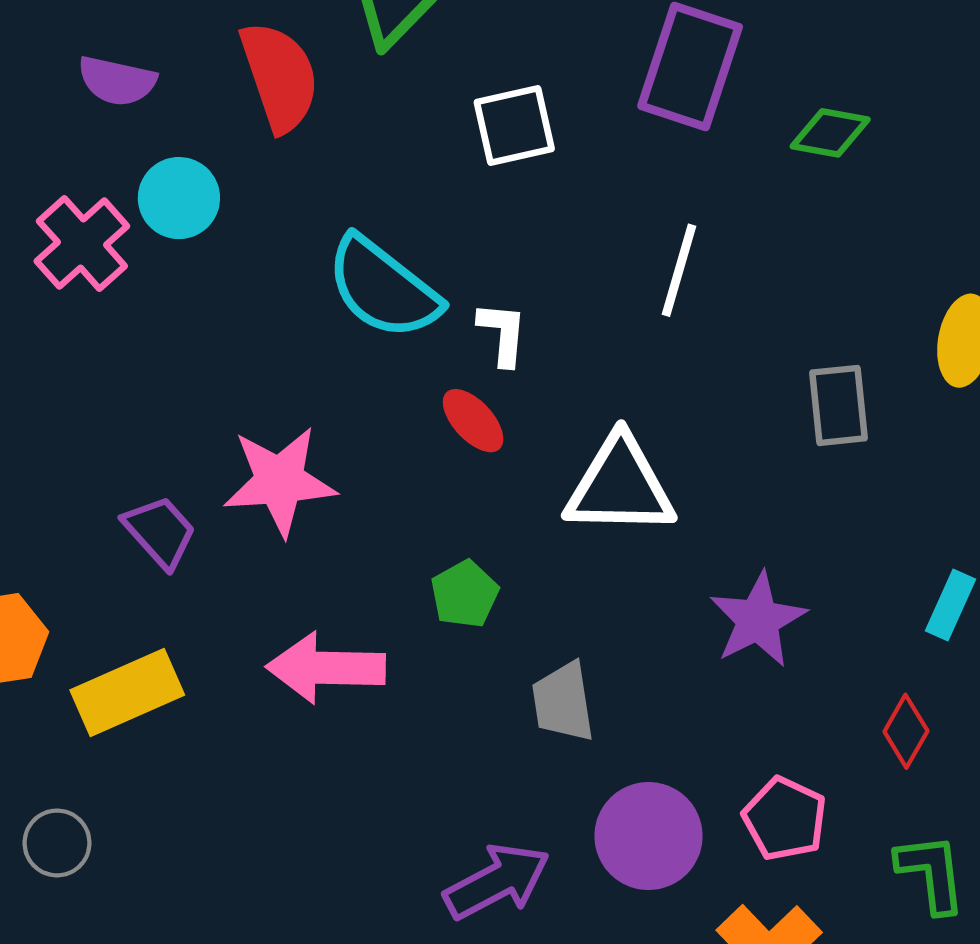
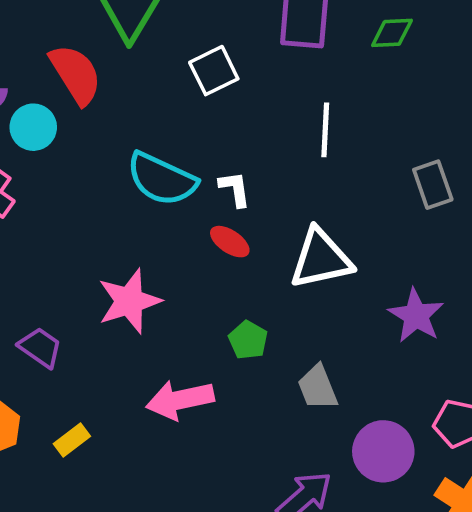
cyan circle: (179, 198) -> (33, 127), moved
purple trapezoid: (160, 532) -> (40, 347), moved
yellow rectangle: (127, 693) -> (72, 440), size x0.6

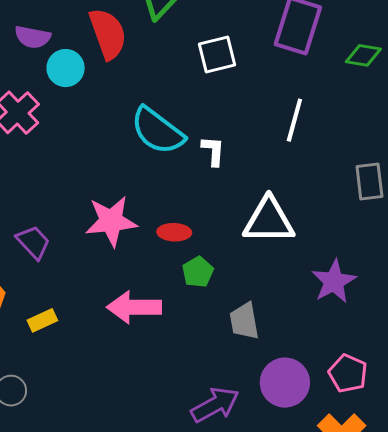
red ellipse: (230, 242) -> (174, 232), moved, turned -44

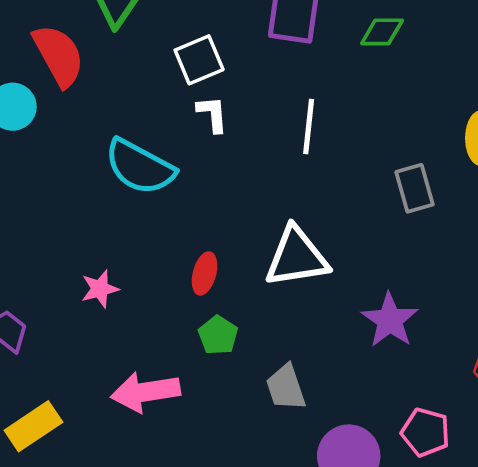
white L-shape: (213, 151) -> (212, 114), moved
pink star: (111, 221) -> (100, 289), size x0.6
red ellipse: (174, 232) -> (205, 273), moved, turned -68
yellow rectangle: (42, 320) -> (33, 426), size x1.5

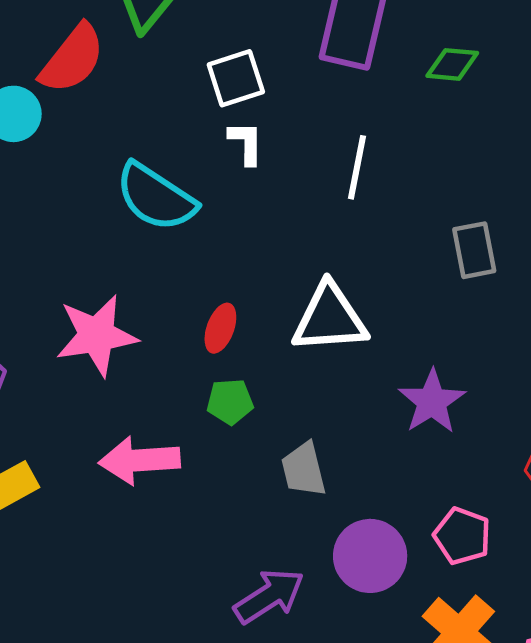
red semicircle: (59, 55) -> (72, 59), turned 62
pink star: (100, 289) -> (97, 335), size x1.8
green pentagon: (218, 335) -> (230, 402), turned 30

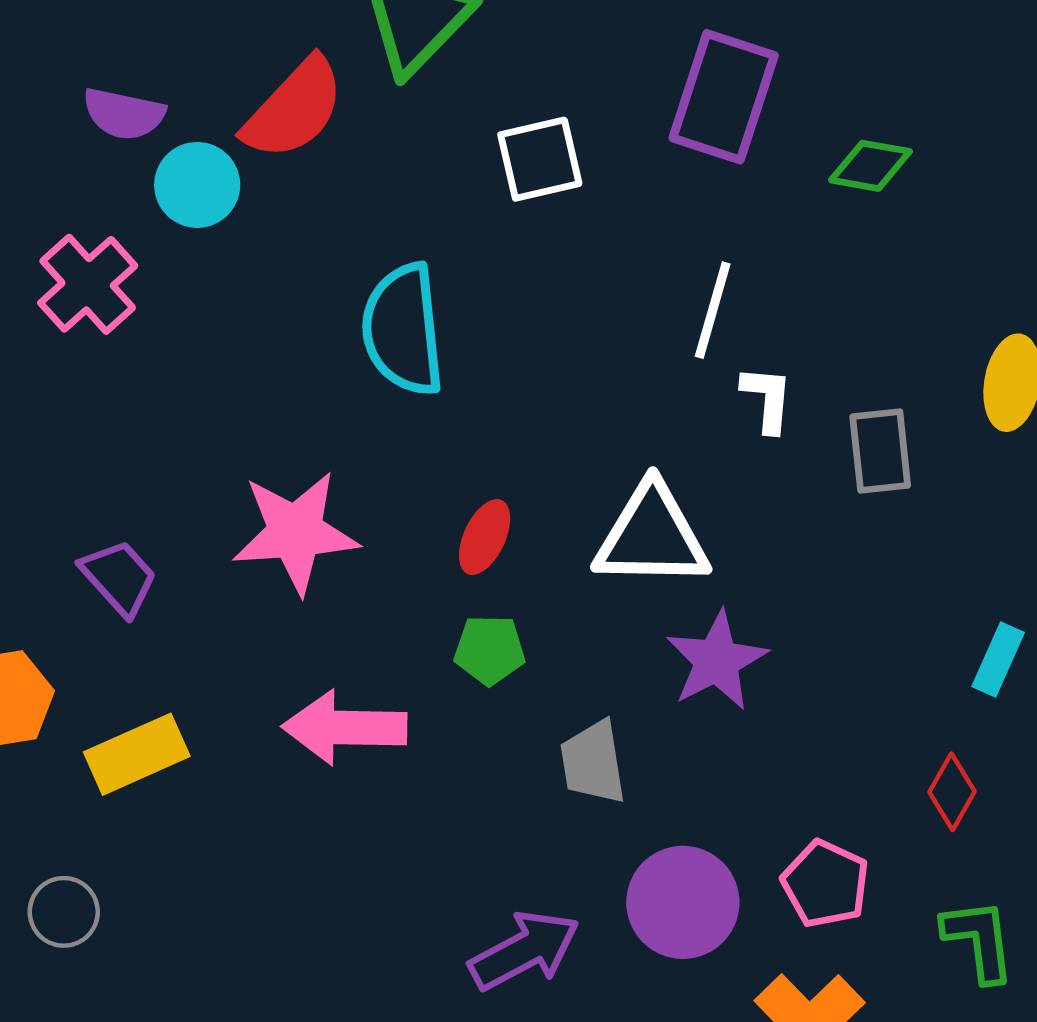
white L-shape: (246, 143) -> (767, 399), moved
cyan semicircle: (156, 197) -> (403, 330), turned 46
purple star: (432, 402) -> (717, 661), moved

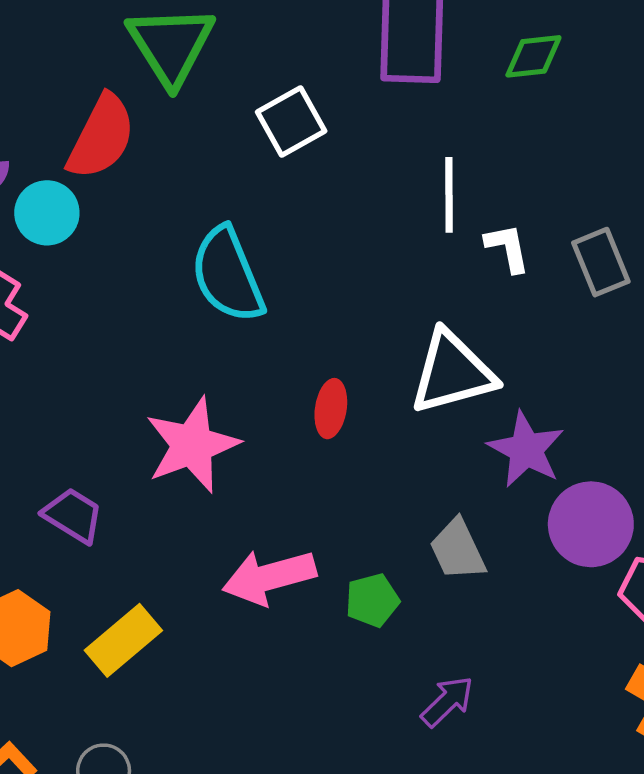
green pentagon: (490, 650) -> (372, 600), moved
purple circle: (683, 902) -> (591, 524), moved
purple arrow: (524, 950) -> (447, 701), size x0.7

